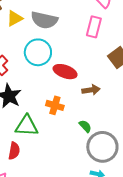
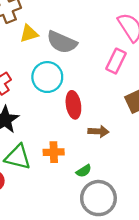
red ellipse: (65, 72) -> (73, 105), turned 50
orange cross: (55, 105) -> (54, 152), moved, turned -30
green semicircle: (85, 126) -> (84, 171), turned 88

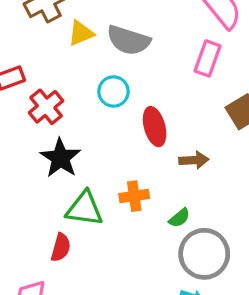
cyan circle: (47, 77) -> (114, 92), size x0.7

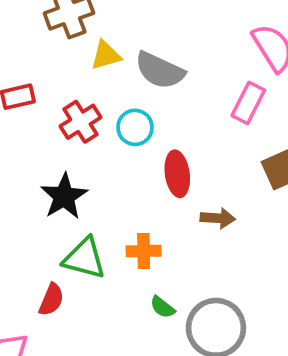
red cross: (46, 107) -> (80, 122), moved
green semicircle: (179, 218) -> (162, 307), moved, turned 70

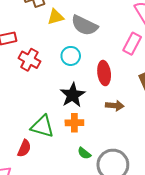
red cross: (80, 122) -> (29, 60), moved, turned -30
red ellipse: (177, 174) -> (104, 73), moved
black star: (64, 196) -> (73, 95), moved

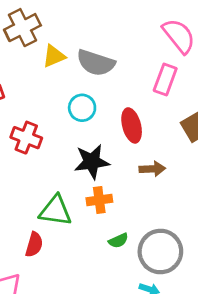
red cross: (29, 60) -> (26, 138), moved
black star: (73, 95) -> (92, 162), turned 30
green semicircle: (84, 153) -> (118, 241), turned -56

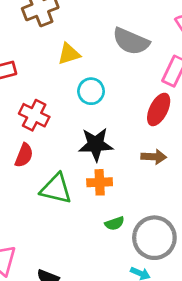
yellow triangle: (54, 56) -> (69, 54), moved
gray semicircle: (96, 63) -> (131, 41), moved
red ellipse: (132, 125) -> (159, 109), moved, turned 36
red semicircle: (34, 245) -> (24, 155), moved

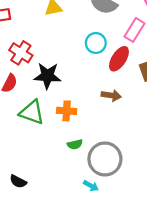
cyan circle: (91, 91) -> (96, 43), moved
black star: (96, 144) -> (47, 76), moved

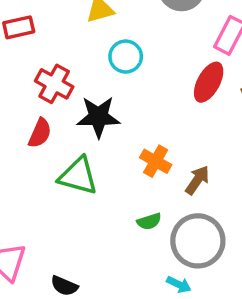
cyan circle: (96, 43) -> (126, 57), moved
brown arrow: (111, 95) -> (197, 180), moved, turned -60
orange cross: (67, 111) -> (156, 161), moved, turned 30

